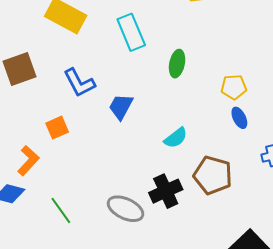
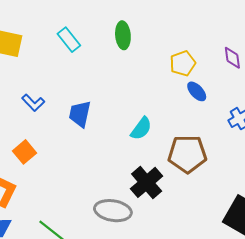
cyan rectangle: (131, 32) -> (69, 40), size x0.7
green ellipse: (177, 64) -> (123, 35), moved
blue L-shape: (79, 83) -> (33, 103), size x0.7

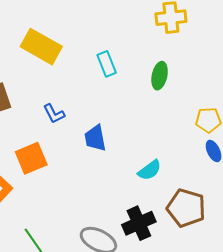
blue trapezoid: (80, 114) -> (95, 138), turned -40
orange square: (25, 152) -> (31, 158), size x1.4

